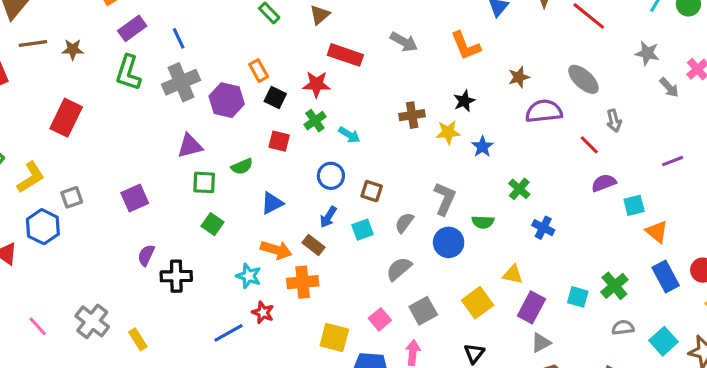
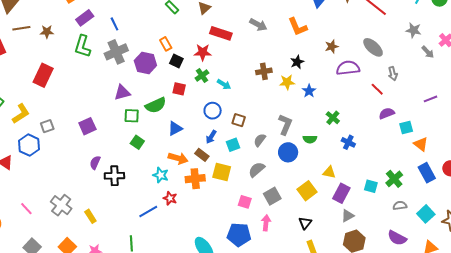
green semicircle: (242, 166) -> (156, 105), size x1.5
pink square: (380, 319) -> (245, 202), turned -32
yellow square: (334, 338) -> (222, 172), moved

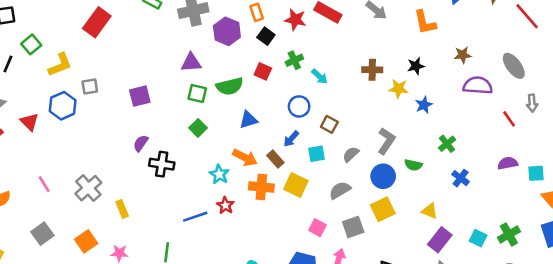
red star: (203, 52) -> (295, 20), moved
purple semicircle: (387, 113) -> (508, 163), moved
yellow square: (307, 191) -> (383, 209), moved

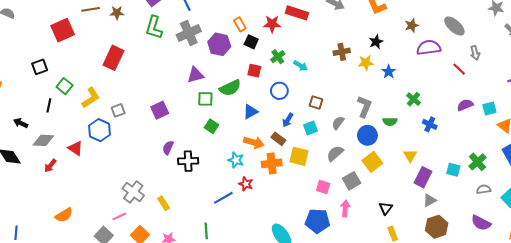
blue circle: (299, 106) -> (279, 91), moved
pink line: (44, 184) -> (119, 216), moved, turned -72
yellow triangle: (430, 211) -> (410, 156), turned 48

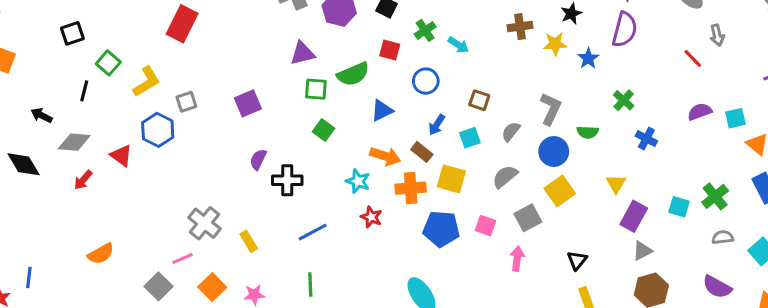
purple semicircle: (429, 48) -> (625, 30), moved, turned 110
blue line: (223, 198) -> (313, 232), moved
blue pentagon: (317, 221) -> (441, 229), moved

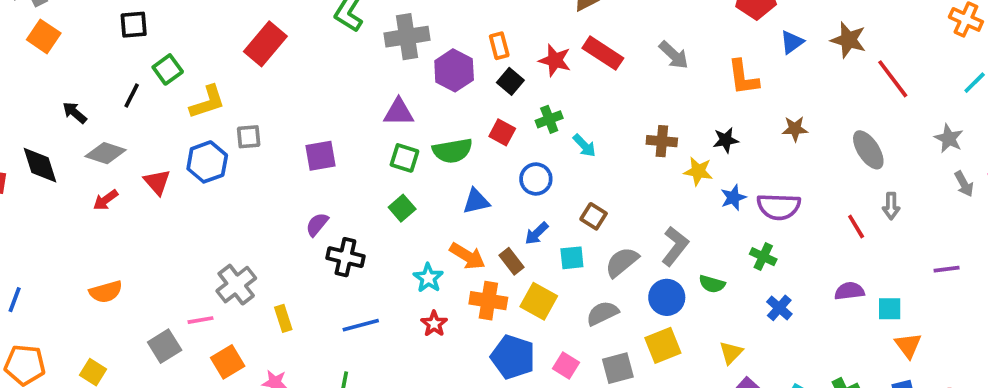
purple semicircle: (625, 30) -> (779, 207), moved, turned 64
green cross: (624, 100) -> (763, 257), turned -30
gray semicircle: (511, 132) -> (622, 262), size x1.4

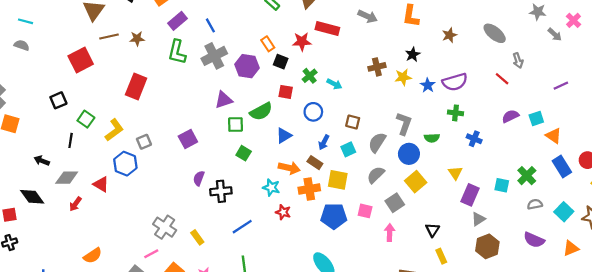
orange L-shape: (743, 77) -> (411, 16), turned 35

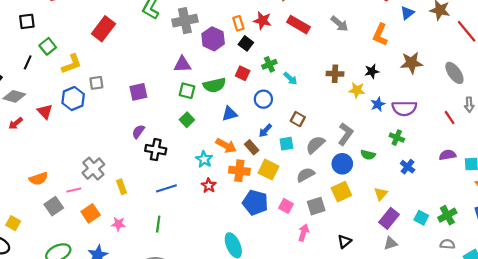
brown star: (449, 35) -> (411, 63), size x1.5
red star: (302, 42) -> (262, 21), moved
orange semicircle: (93, 256) -> (39, 179), moved

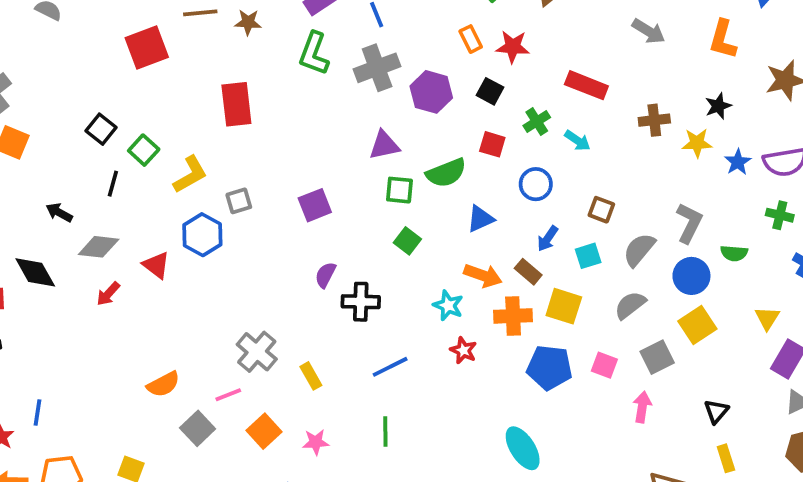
black square: (27, 21) -> (101, 129), moved, turned -35
orange rectangle: (238, 23) -> (471, 39), moved
red rectangle: (299, 25) -> (586, 85), moved
red rectangle: (103, 29) -> (236, 104), turned -35

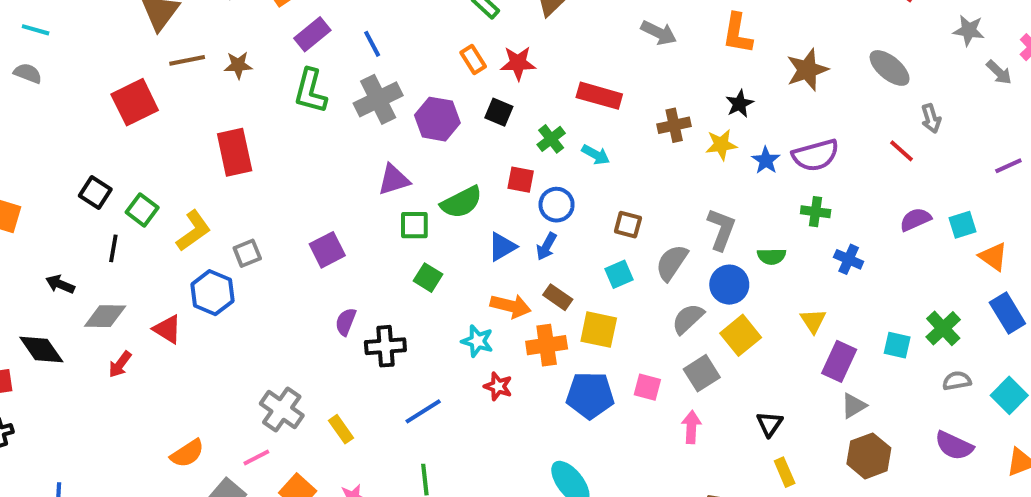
red square: (492, 144) -> (521, 180), moved
blue arrow: (548, 239) -> (546, 246), moved
gray semicircle: (630, 305) -> (688, 319), moved

